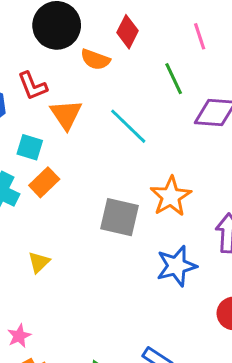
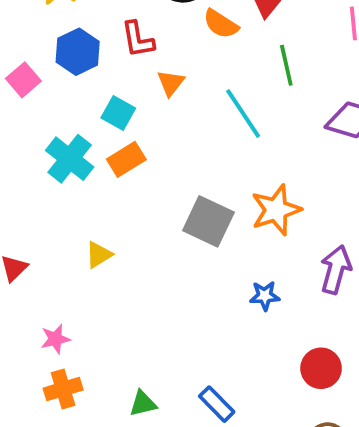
green line: (174, 79) -> (286, 65), moved
orange triangle: (66, 114) -> (171, 83), size x0.7
blue star: (177, 266) -> (265, 296), size x0.6

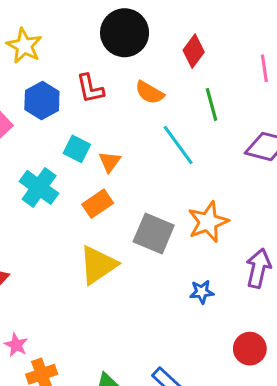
orange semicircle: (221, 24) -> (150, 93), moved
orange triangle: (171, 83) -> (110, 162), moved
orange rectangle: (126, 159) -> (98, 204), moved
yellow triangle: (99, 255) -> (98, 265), moved, size x1.8
pink star: (55, 339) -> (16, 345), moved, turned -30

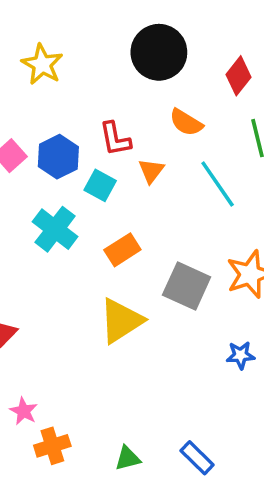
red L-shape: (90, 88) -> (115, 139), moved
blue hexagon: (42, 101) -> (58, 157), moved
orange triangle: (110, 162) -> (151, 171), moved

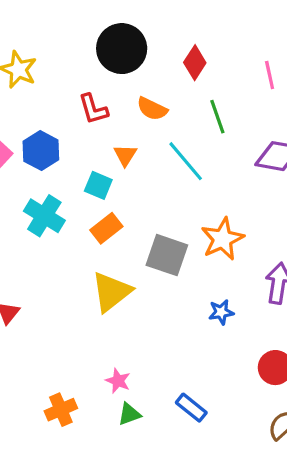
red L-shape: (115, 139) -> (93, 109), moved
cyan square: (100, 185) -> (98, 185), moved
pink star: (24, 411) -> (118, 381), moved

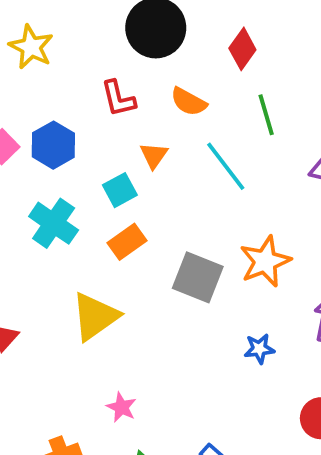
cyan square: (98, 185) -> (120, 190), turned 36
yellow triangle: (111, 292) -> (95, 317), moved
pink star: (118, 381) -> (121, 407), moved

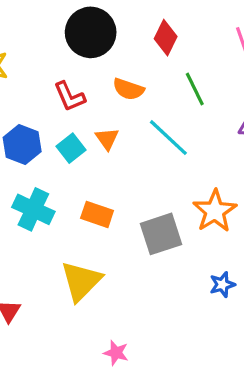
cyan square: (120, 190) -> (71, 148), moved
orange rectangle: (127, 242) -> (97, 214), turned 64
gray square: (198, 277) -> (161, 234), turned -30

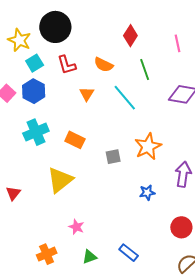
black circle: (91, 32) -> (55, 27), moved
cyan square: (71, 148) -> (35, 63), moved
cyan cross: (33, 209) -> (36, 132), turned 35
gray square: (161, 234) -> (113, 157), size x0.6

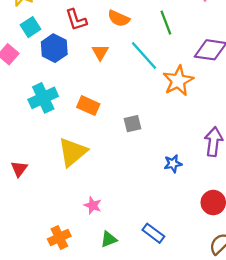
cyan square: (35, 63) -> (30, 27), moved
blue hexagon: (34, 91) -> (54, 48), moved
orange star: (148, 147) -> (178, 81), moved

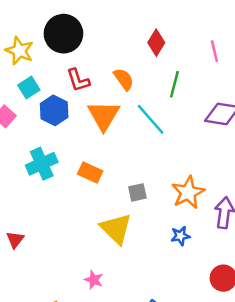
orange semicircle: (119, 18) -> (124, 79), turned -150
green line: (166, 23) -> (174, 84), turned 35
orange triangle: (100, 52) -> (104, 115), size x1.8
orange star: (178, 81) -> (188, 192), moved
yellow triangle: (73, 152) -> (116, 229), moved, turned -36

